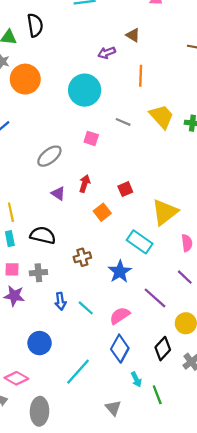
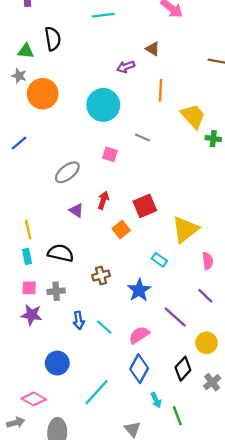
yellow trapezoid: (162, 116) -> (193, 116), moved
red square: (125, 189) -> (145, 206), size x1.5
cyan rectangle: (140, 242) -> (159, 260), size x0.6

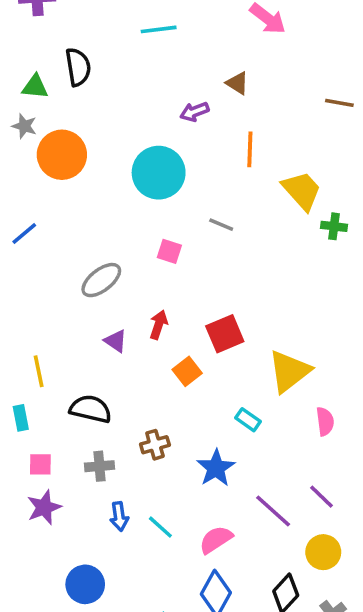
cyan rectangle: (27, 256) -> (21, 418), moved
gray cross: (56, 291) -> (99, 466), moved
purple line: (205, 296) -> (321, 497), moved
purple star: (31, 315) -> (44, 507), turned -30

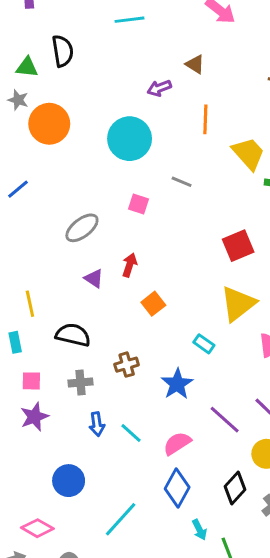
red square: (225, 334) -> (238, 246), moved

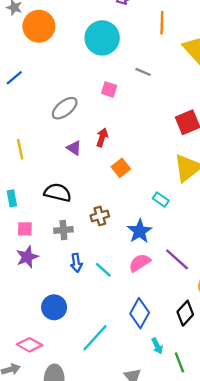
yellow line: (30, 304) -> (20, 149), moved
pink semicircle: (177, 443) -> (140, 263), moved

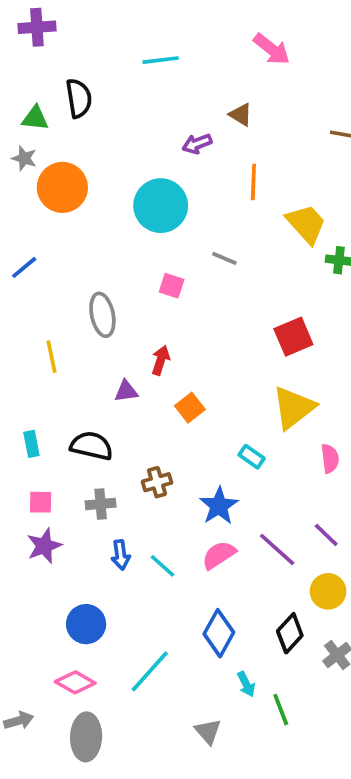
gray ellipse: (65, 108) -> (102, 315), turned -64
purple triangle: (74, 148) -> (126, 391), moved, turned -42
yellow line: (20, 149) -> (51, 357), moved
cyan rectangle: (12, 198) -> (31, 444), moved
pink diamond: (29, 345) -> (75, 682), moved

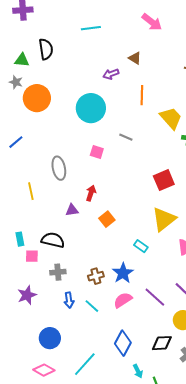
brown cross: (157, 482) -> (96, 276), moved
pink square: (41, 502) -> (32, 256), moved
black diamond: (290, 633) -> (162, 343), turned 45

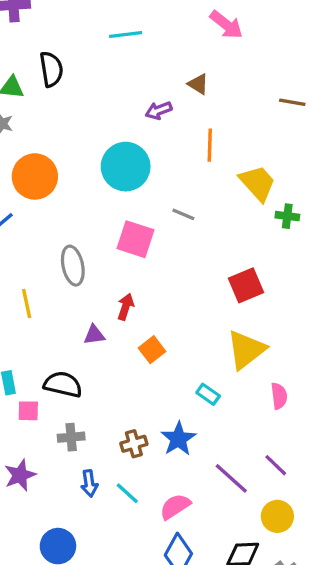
orange circle: (37, 98) -> (35, 176), moved
pink square: (97, 152) -> (136, 239), size x1.6
pink semicircle: (123, 300) -> (175, 506), moved

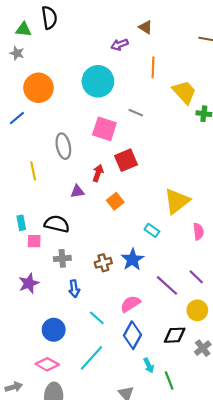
red square: (246, 285) -> (126, 160), moved
cyan line: (127, 493) -> (97, 318), moved

